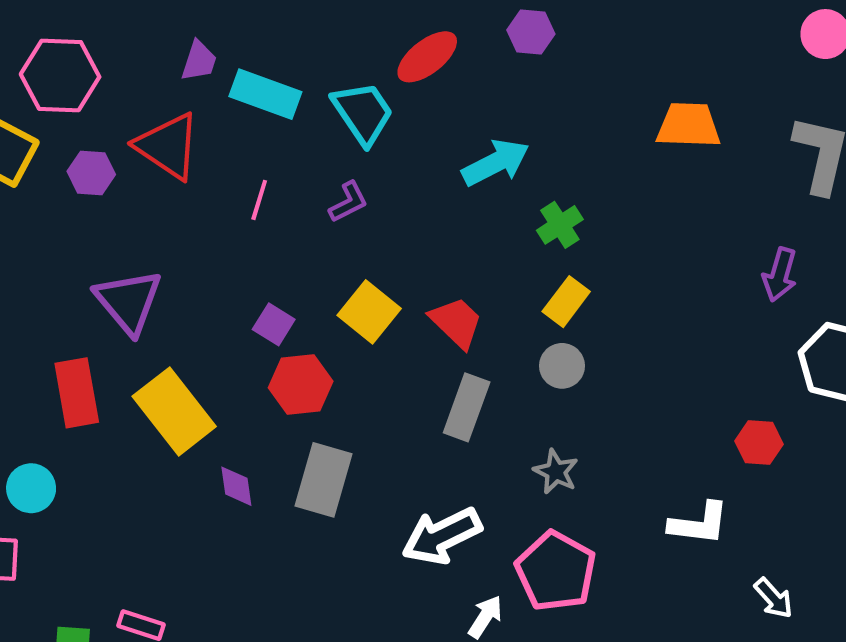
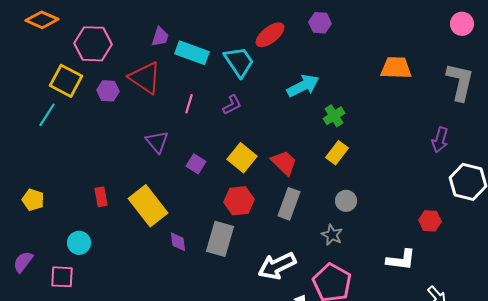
purple triangle: (129, 302) -> (157, 142), moved, size x0.7
gray circle: (562, 366) -> (346, 201), moved
red hexagon: (301, 385) -> (239, 201), moved
red rectangle: (77, 393) -> (101, 197), size x0.6

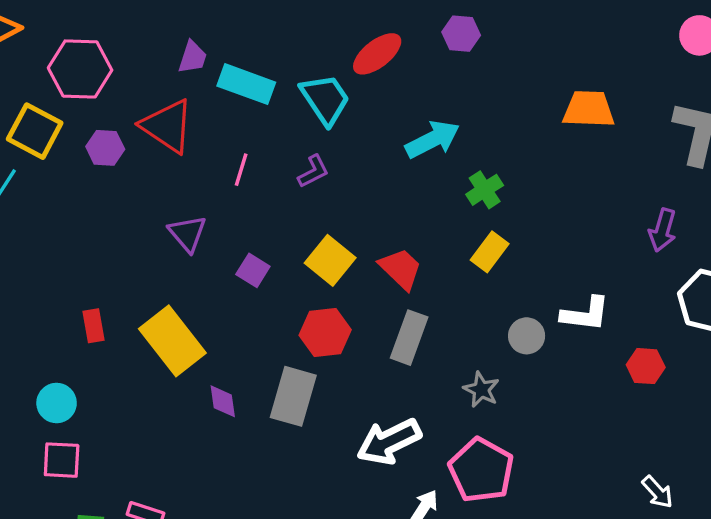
gray circle: (346, 201) -> (527, 336), moved
white L-shape: (401, 260) -> (585, 314), moved
pink square: (62, 277) -> (62, 460), moved

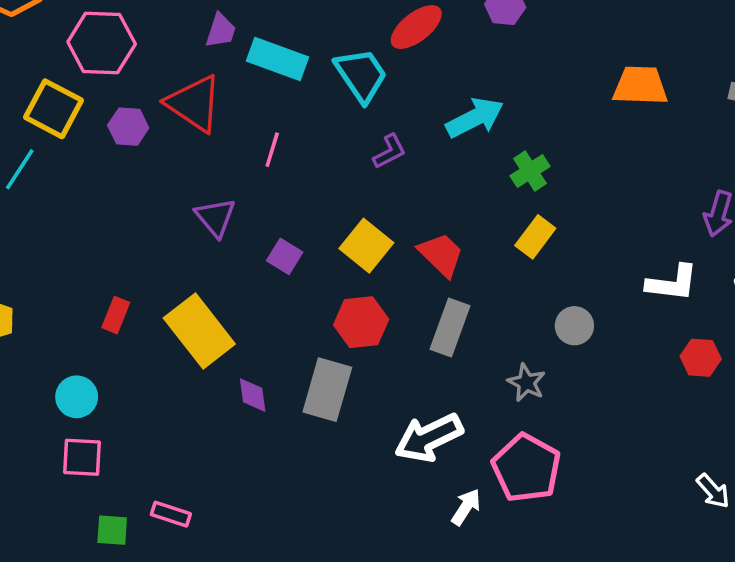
purple L-shape: (313, 171) -> (390, 151), moved
white L-shape: (585, 314) -> (672, 283), moved
red rectangle: (93, 326) -> (116, 315), turned 32

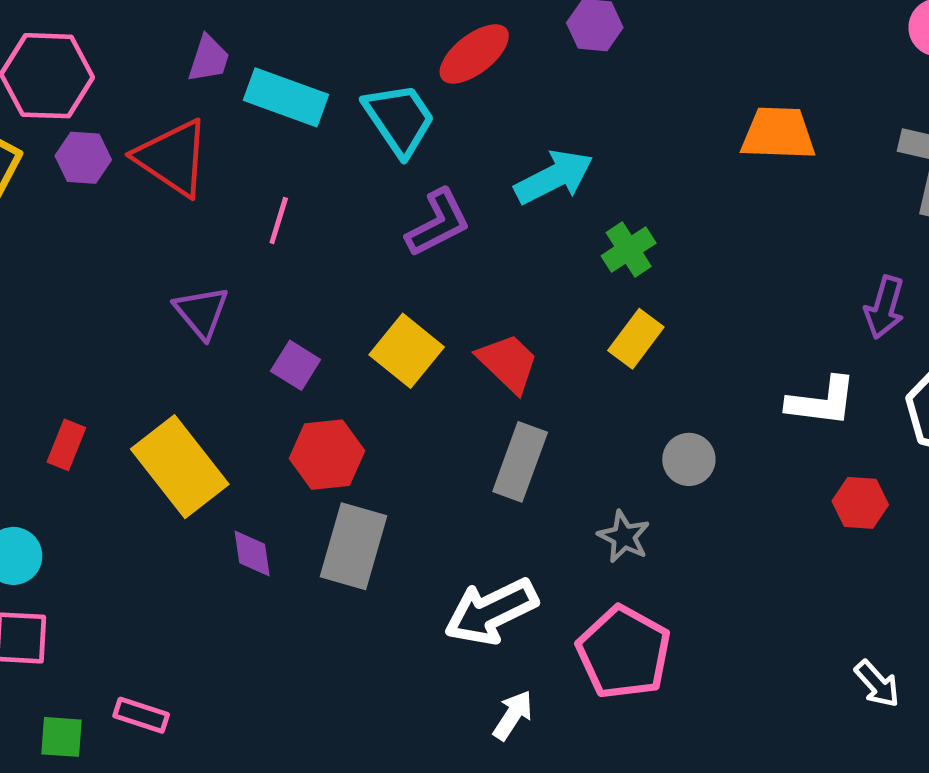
purple hexagon: (128, 127) -> (83, 158), moved
purple L-shape: (390, 151) -> (438, 223), size x1.4
red hexagon: (361, 322) -> (327, 455), moved
white arrow: (466, 507) -> (513, 715), moved

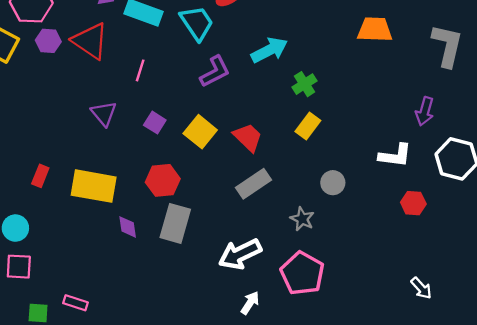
purple square: (296, 365) -> (155, 123), moved
gray rectangle: (520, 462) -> (253, 184), turned 36
yellow rectangle: (180, 467) -> (94, 186), turned -42

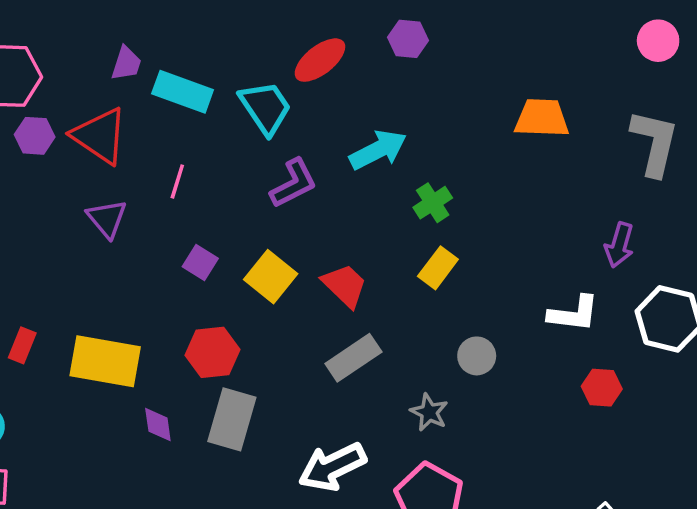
purple triangle: (104, 114) -> (107, 219), moved

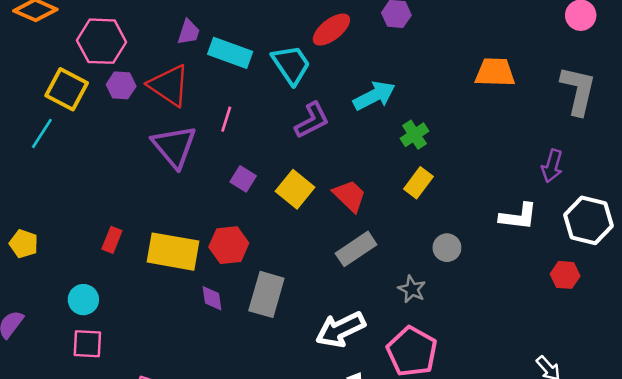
purple triangle: (107, 219) -> (174, 146), size x1.5
red hexagon: (213, 352) -> (229, 245), moved
red hexagon: (602, 388) -> (565, 275), moved

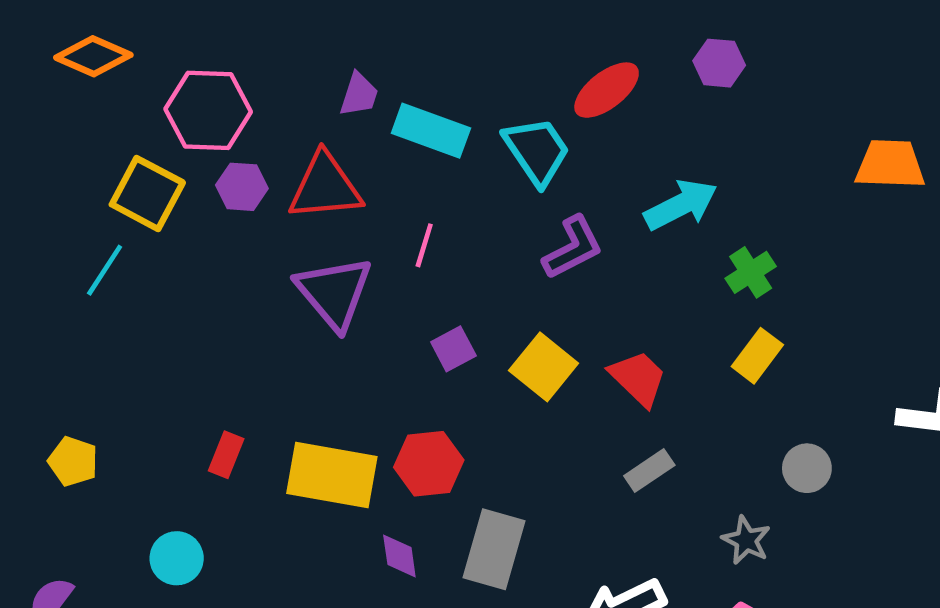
red triangle: (169, 85) -> (325, 187), turned -39
purple square: (243, 179) -> (453, 349), turned 30
gray rectangle: (356, 249) -> (649, 470), size x0.7

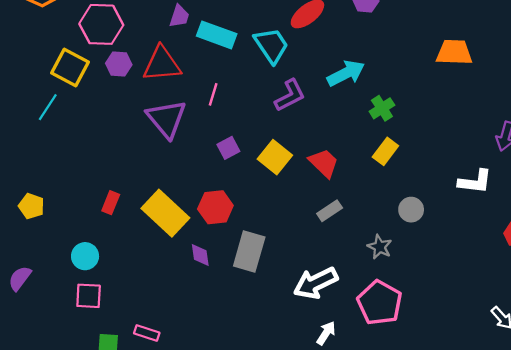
yellow rectangle: (332, 475) -> (165, 213), turned 33

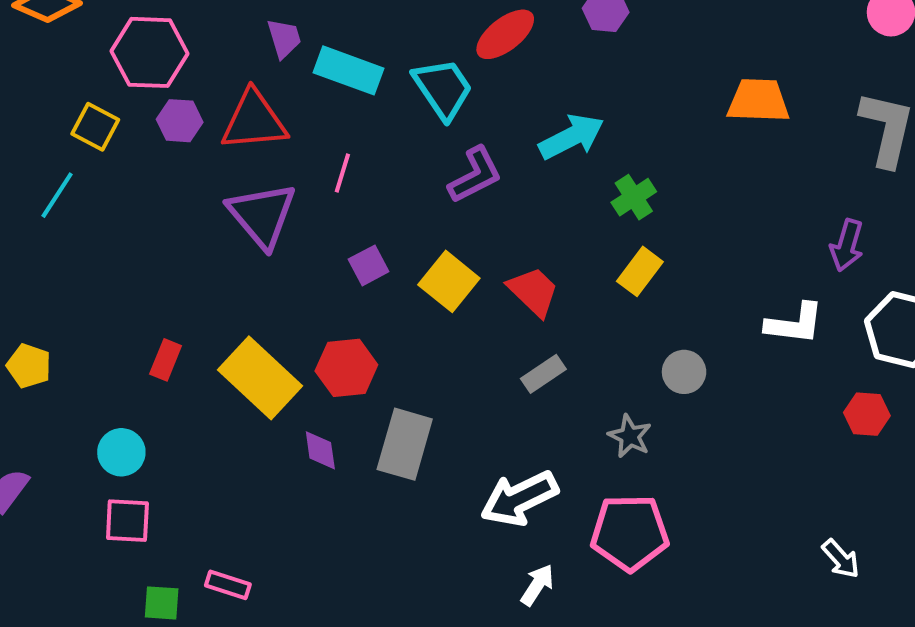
purple trapezoid: (179, 16) -> (284, 38), turned -35
yellow square: (70, 68) -> (95, 127), size x0.7
pink pentagon: (380, 303) -> (630, 533), turned -30

